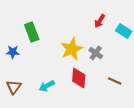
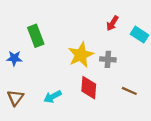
gray cross: (96, 53) -> (108, 59), turned -32

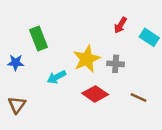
red diamond: (89, 88) -> (95, 94), turned -60
cyan arrow: (53, 97) -> (57, 77), moved

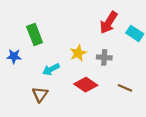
red arrow: (120, 25) -> (109, 23), size x1.5
yellow star: (87, 59) -> (78, 53), size x0.7
brown triangle: (17, 105) -> (40, 94), moved

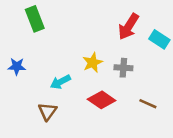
green rectangle: (35, 35) -> (35, 19), moved

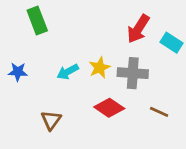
gray cross: (123, 68) -> (133, 73), size x1.5
cyan arrow: (60, 82) -> (68, 72), moved

